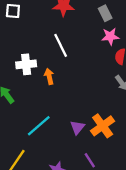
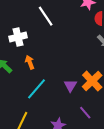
orange arrow: (49, 76) -> (30, 62), moved

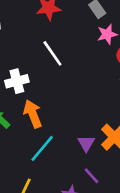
orange arrow: (30, 62) -> (33, 114), size x1.5
purple line: (85, 113) -> (92, 176), moved

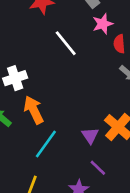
white line: (52, 53) -> (66, 43), moved

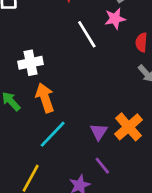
pink star: (103, 24) -> (115, 19), moved

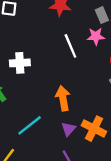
orange arrow: (45, 98) -> (63, 98), moved
orange cross: (129, 127) -> (94, 129), turned -30

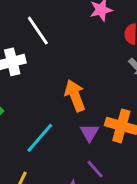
white line: (70, 46) -> (38, 31), moved

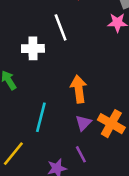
cyan line: (40, 138) -> (41, 117), turned -40

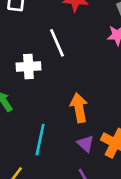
purple triangle: (83, 123) -> (86, 144), turned -30

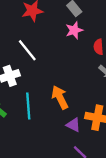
cyan line: (40, 140) -> (28, 106), moved

